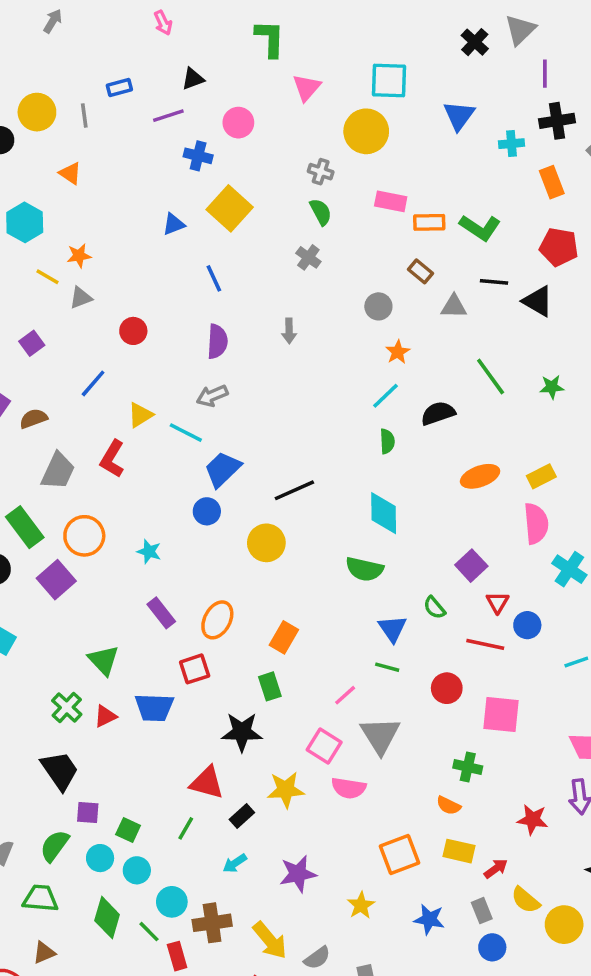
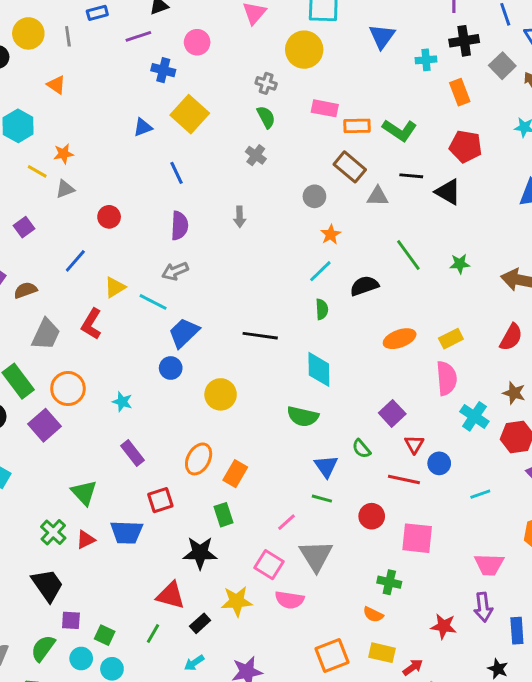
brown rectangle: (420, 271) -> (350, 167), size x1.5
black line: (294, 490) -> (260, 336), moved, turned 32
orange ellipse: (217, 620) -> (199, 459), moved

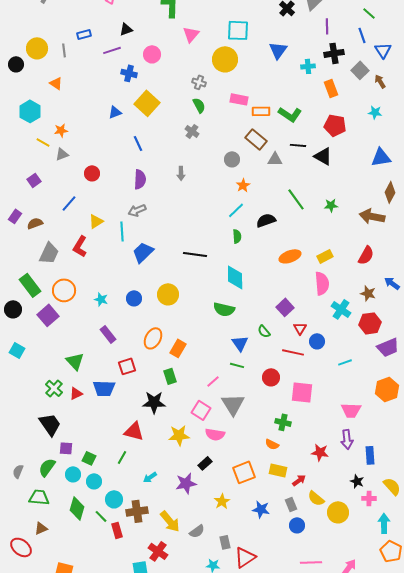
cyan line: (153, 302) -> (122, 231), turned 60
blue circle: (171, 368) -> (134, 298), moved
black rectangle: (200, 623) -> (205, 463), moved

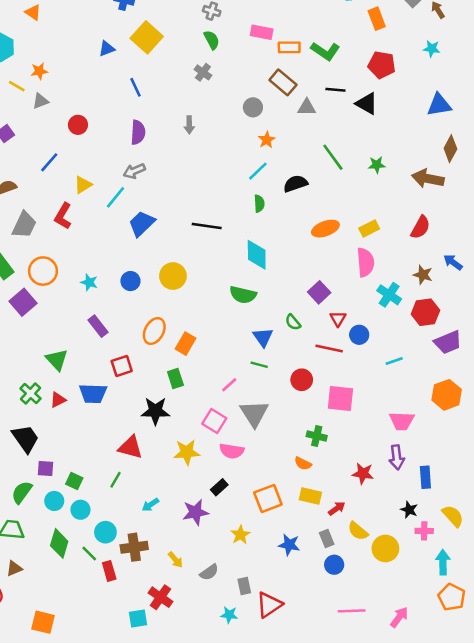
cyan line: (122, 231) -> (115, 197), turned 42
yellow arrow: (170, 521) -> (175, 560), size x0.6

